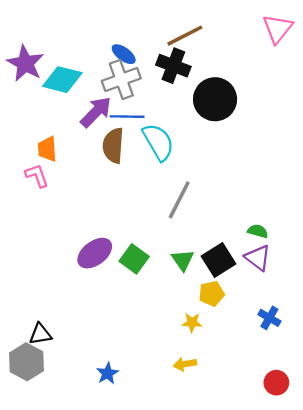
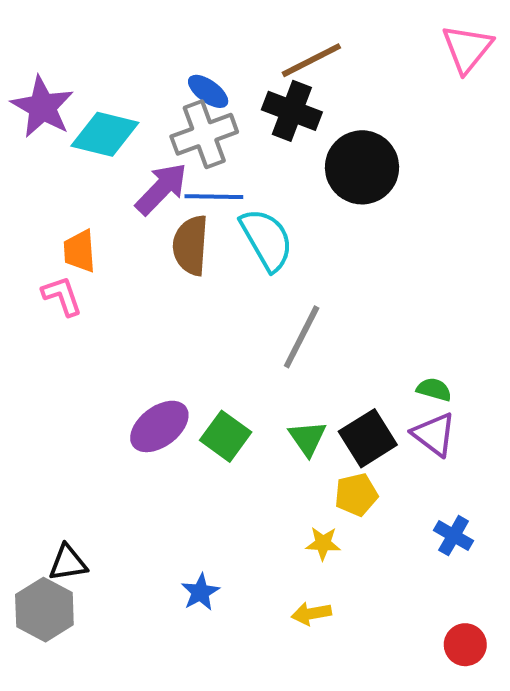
blue star: (107, 373) -> (200, 592), moved

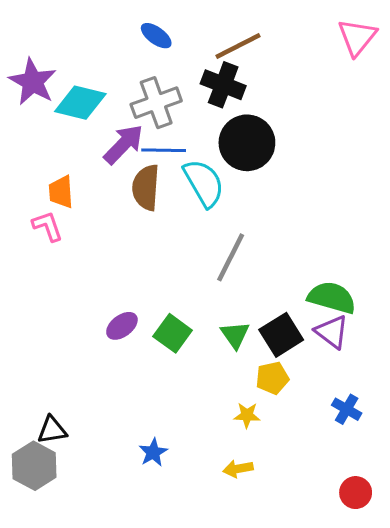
blue ellipse: (208, 91) -> (156, 36), moved
black circle: (362, 167) -> (247, 143), moved
green semicircle: (434, 389) -> (332, 298), size x1.8
purple ellipse: (159, 426) -> (122, 326), size x0.7

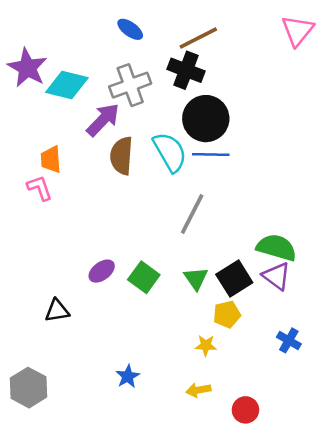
blue line: (164, 150) -> (211, 155), moved
black triangle: (52, 430) -> (57, 311), moved
red circle: (356, 493) -> (245, 410), moved

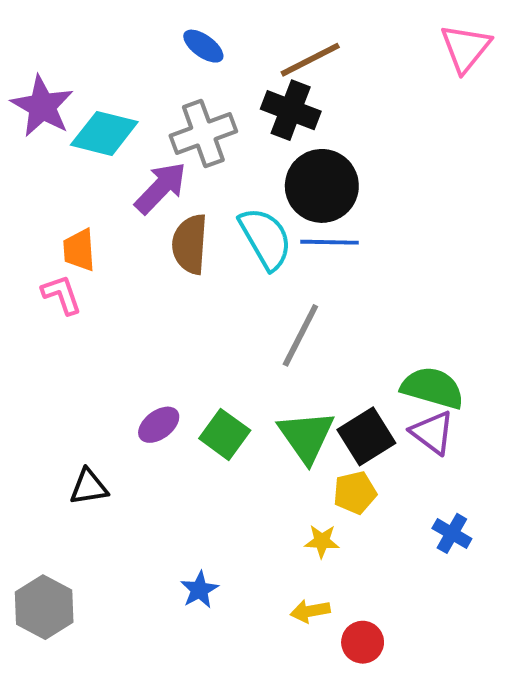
green triangle: (196, 278) -> (306, 436), size x1.5
red circle: (245, 410) -> (363, 642), moved

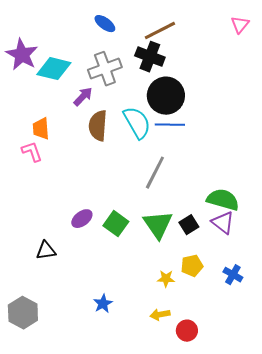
pink triangle: (465, 48) -> (240, 25), size x0.7
purple arrow: (161, 188) -> (83, 97), size x0.7
black square: (366, 436) -> (189, 225), size x0.7
yellow pentagon: (355, 493) -> (192, 266), moved

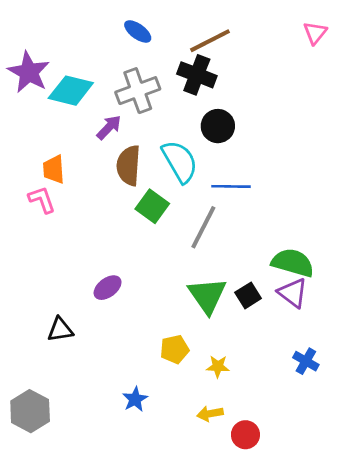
black circle: (166, 96) -> (218, 126), size x0.7
blue line: (170, 125) -> (231, 186), moved
green square: (116, 224) -> (152, 206), moved
yellow pentagon: (192, 266) -> (175, 349), moved

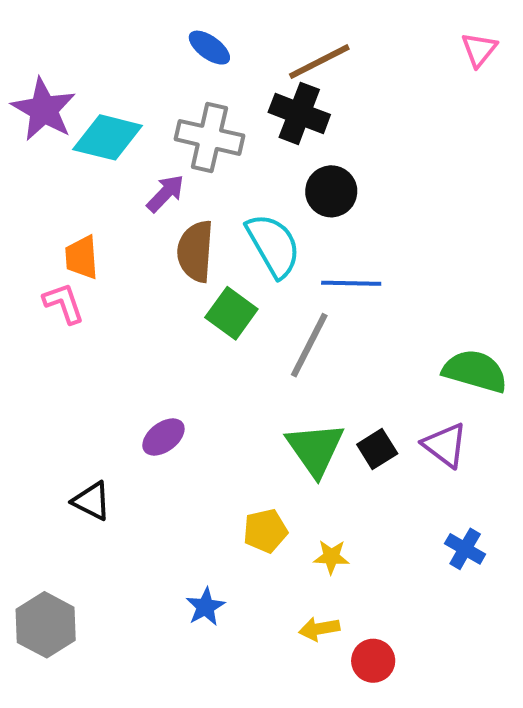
gray cross: (138, 91) -> (209, 137), turned 33
green semicircle: (293, 263) -> (475, 371), moved
black triangle: (60, 330) -> (92, 501), turned 36

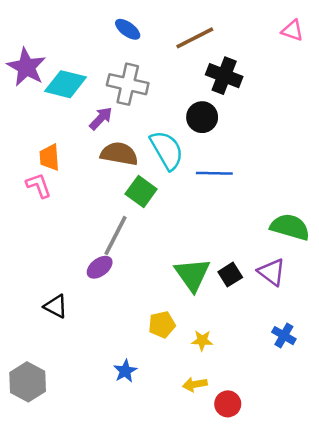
pink triangle: (479, 50) -> (292, 31), turned -50
black cross: (299, 113) -> (224, 76), moved
brown semicircle: (195, 251) -> (119, 154), turned 96
gray line: (309, 345) -> (115, 235), moved

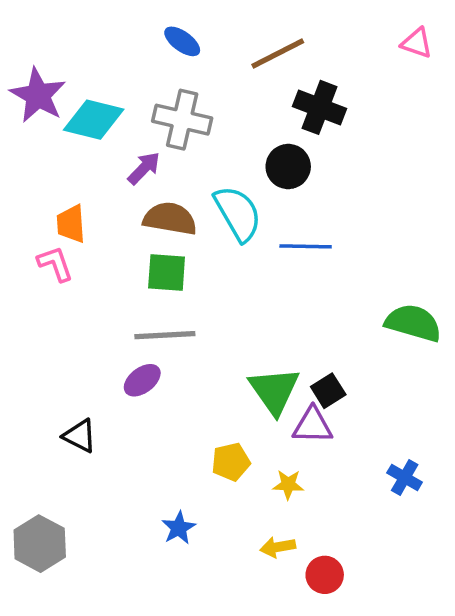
green square: (141, 192) -> (167, 272), moved, turned -32
gray line: (115, 235) -> (165, 335), turned 60
purple triangle: (272, 272) -> (313, 425), moved, turned -36

